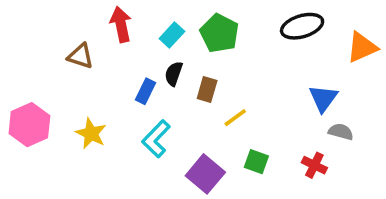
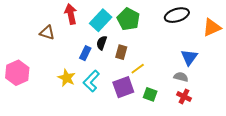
cyan rectangle: (172, 35) -> (101, 20), size x1.5
gray semicircle: (341, 132) -> (181, 77), moved
yellow star: (91, 133) -> (67, 78), moved
purple square: (205, 174) -> (123, 87), moved, turned 30

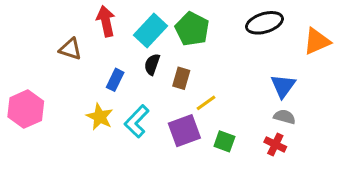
blue rectangle: (85, 53) -> (115, 80), moved
gray semicircle: (181, 77) -> (285, 117), moved

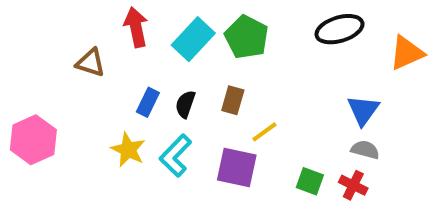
black semicircle: (152, 64) -> (185, 104), moved
purple square: (184, 131) -> (237, 167), turned 32
green square: (224, 141) -> (310, 181), moved

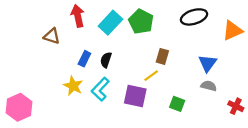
brown rectangle: (233, 100) -> (162, 56), moved
pink hexagon: (33, 140) -> (19, 107), moved
red cross: (353, 185) -> (236, 106), moved

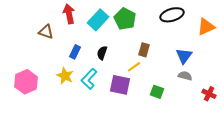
black semicircle: (106, 60) -> (102, 53), moved
pink hexagon: (19, 107) -> (26, 82), moved

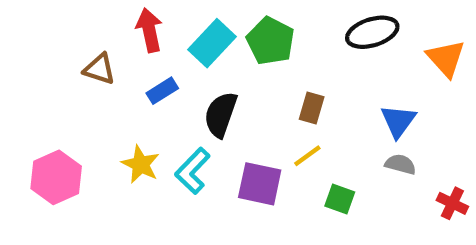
orange triangle: (206, 27) -> (446, 58), turned -48
blue rectangle: (75, 52) -> (162, 91), moved, turned 32
black semicircle: (102, 53) -> (221, 115), size x1.5
yellow line: (134, 67) -> (307, 156), moved

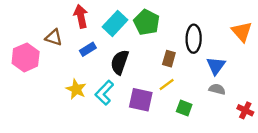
black ellipse: (372, 32) -> (194, 39), moved, turned -72
pink hexagon: (56, 177) -> (26, 57), moved

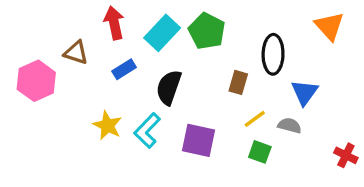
orange triangle: (242, 32) -> (329, 26), moved
yellow line: (167, 85) -> (255, 119), moved
gray semicircle: (217, 89) -> (290, 125), moved

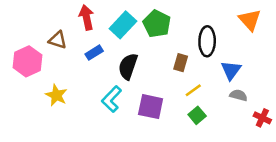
yellow star: (108, 125) -> (56, 95), moved
gray semicircle: (290, 125) -> (238, 95), moved
green square: (260, 152) -> (197, 115), turned 30

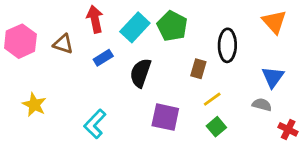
pink hexagon: (27, 61) -> (20, 41), moved
blue triangle: (231, 70) -> (273, 77), moved
yellow star: (56, 95) -> (34, 105), moved
cyan L-shape: (112, 99) -> (95, 124), moved

